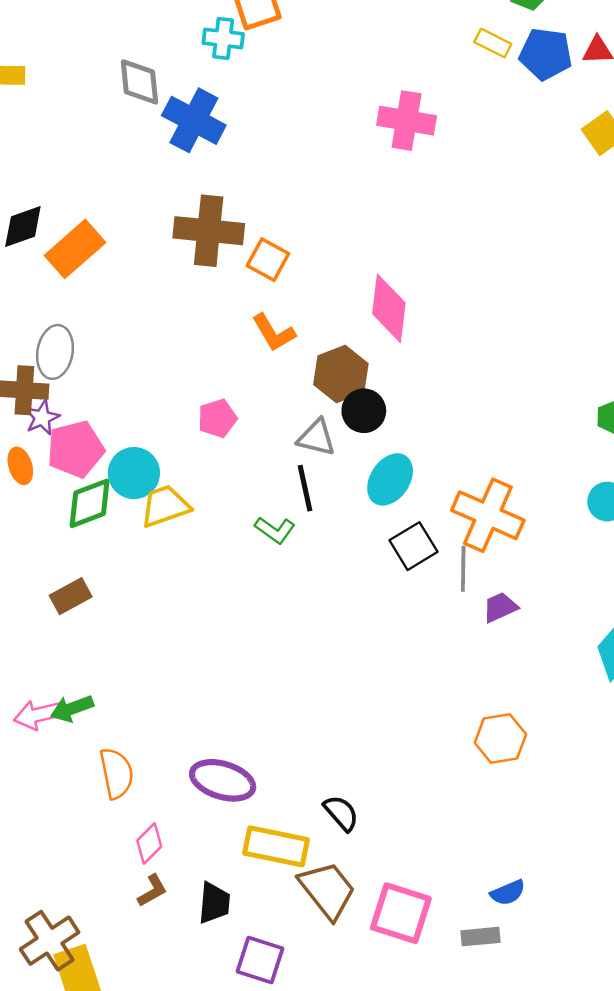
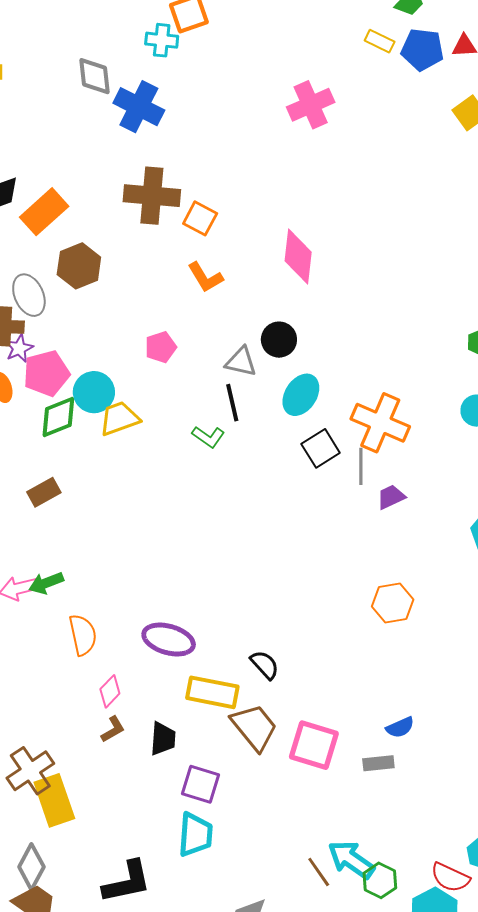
pink cross: (407, 121) -> (311, 105), turned -33
gray ellipse: (55, 352) -> (29, 295), turned -33
brown hexagon: (341, 374) -> (79, 266), moved

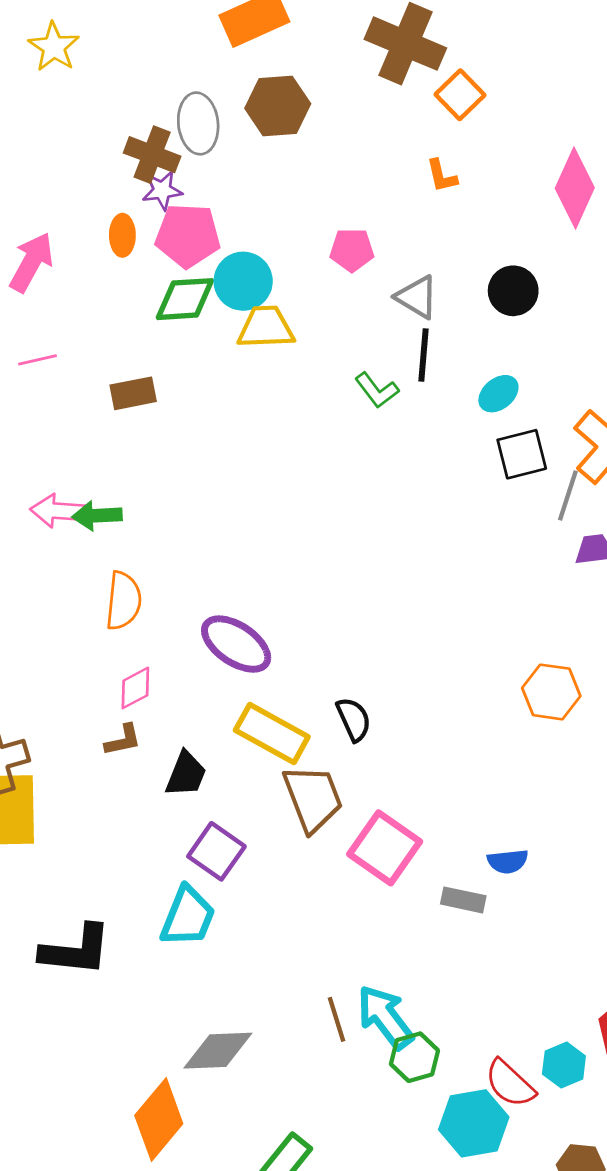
orange L-shape: (205, 277) -> (442, 176), size x0.7
gray triangle: (241, 362) -> (417, 297), moved
cyan ellipse: (301, 395) -> (498, 394), moved, size x0.7

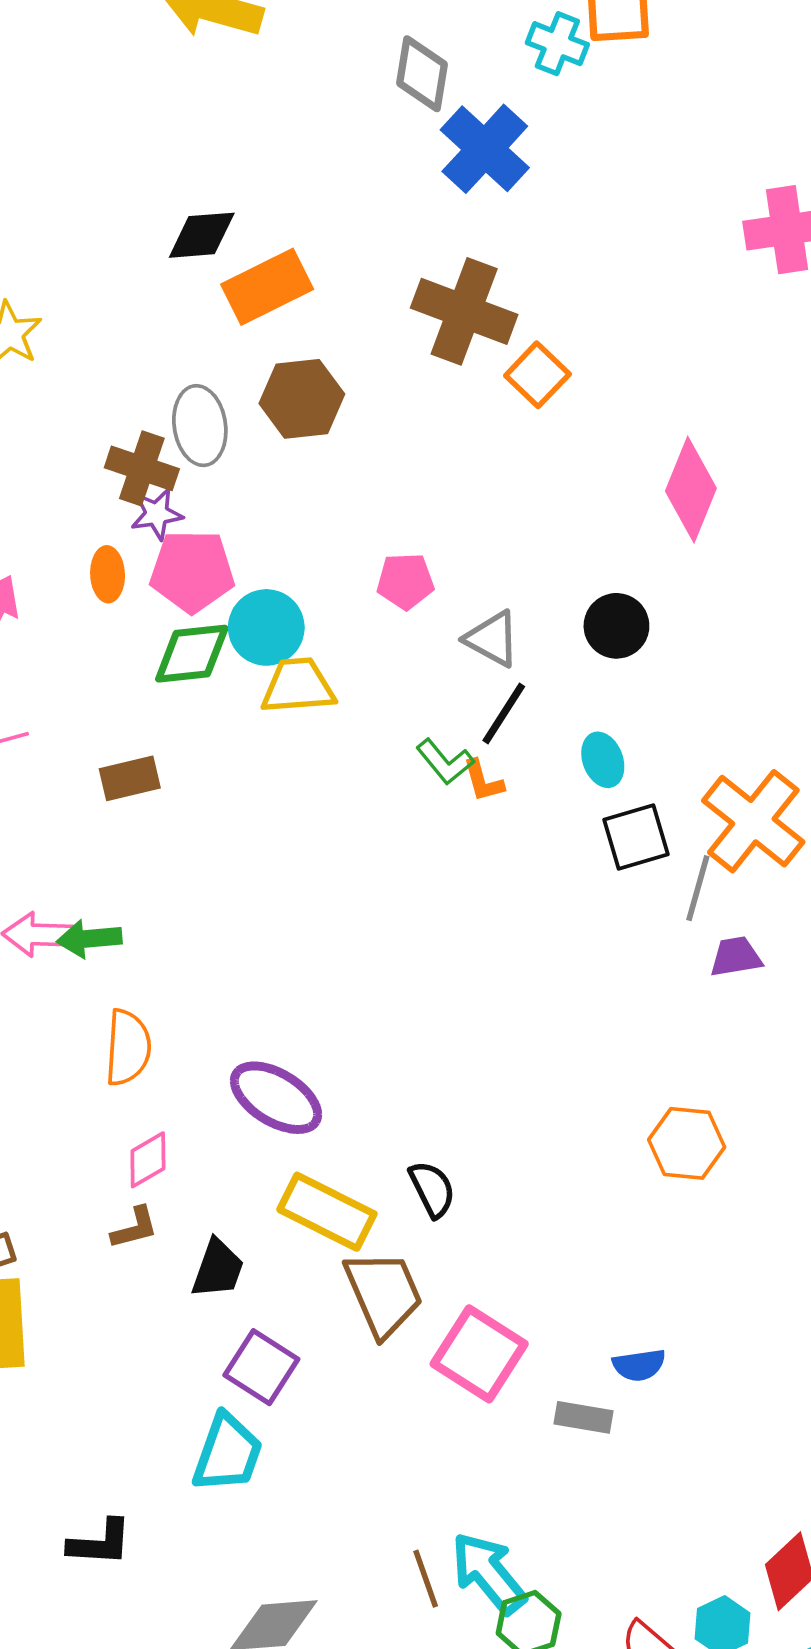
orange L-shape: (442, 176) -> (483, 781), moved
black line: (424, 355) -> (504, 714), turned 30
cyan ellipse: (498, 394) -> (603, 760), turned -69
black L-shape: (76, 950) -> (100, 1543), moved, size x0.7

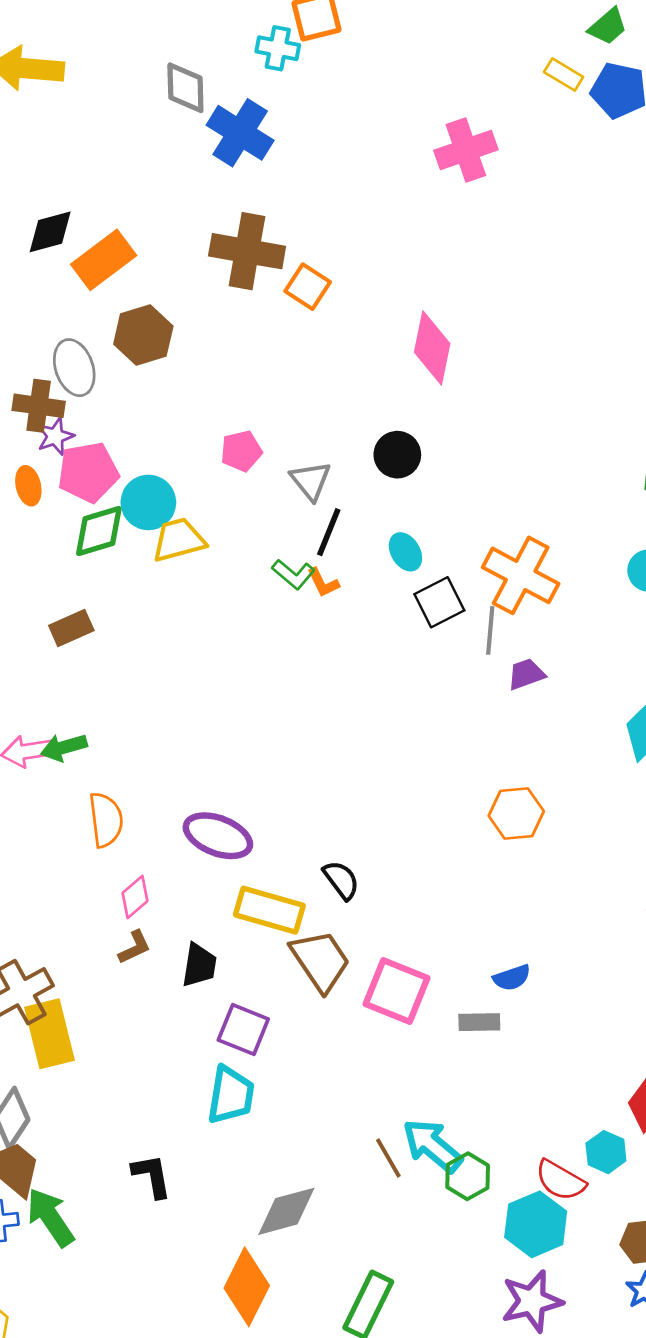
gray triangle: (492, 639) -> (311, 481), turned 33
black L-shape: (100, 1543) -> (152, 1176), turned -93

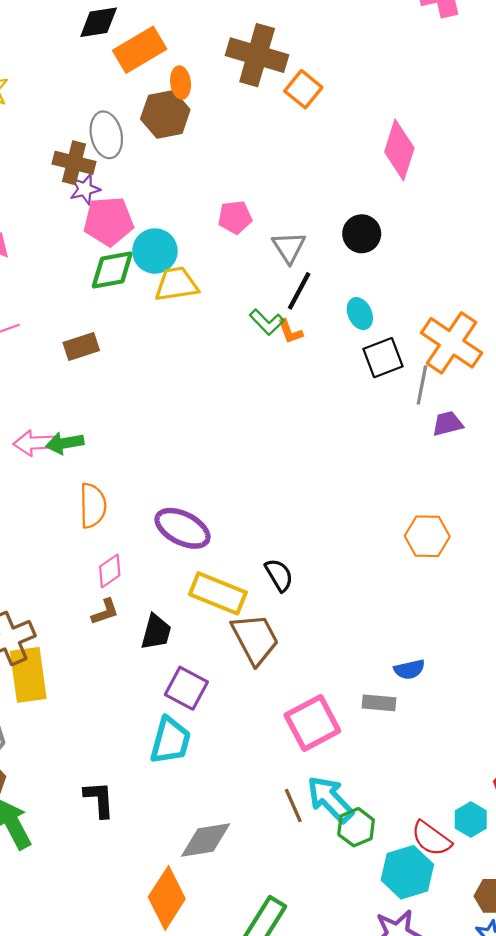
orange ellipse: (28, 486) -> (181, 83), moved
pink square: (397, 991) -> (312, 723), moved, turned 34

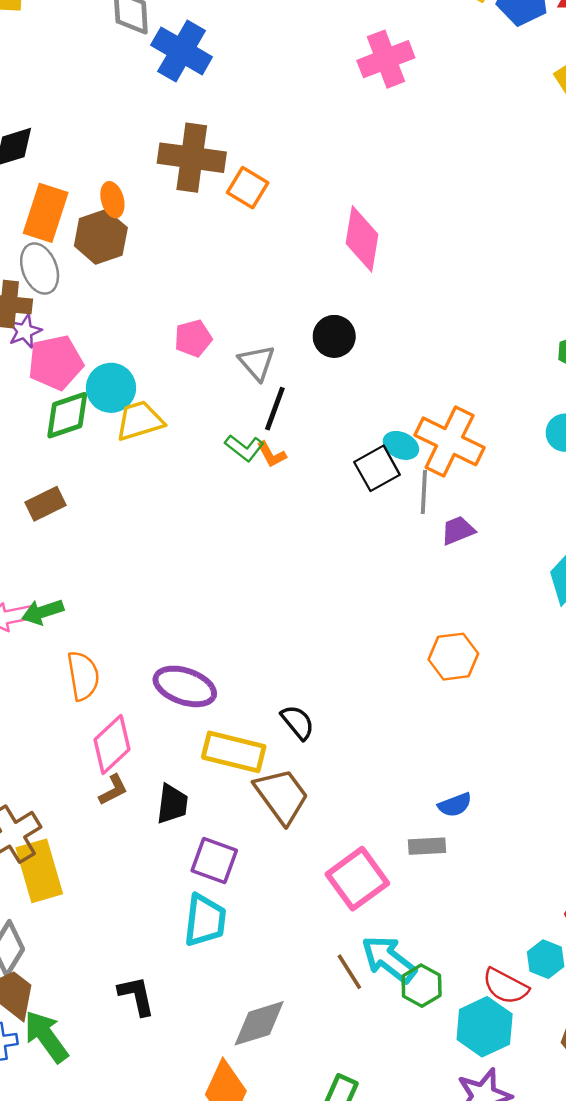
orange rectangle: (140, 50) -> (46, 213), moved, turned -33
cyan ellipse: (360, 314) -> (401, 445), moved, turned -32
pink diamond: (110, 571) -> (112, 745), size x1.5

